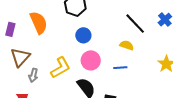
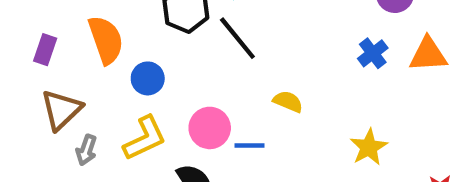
black line: (135, 24) -> (237, 38), moved
blue circle: (83, 35) -> (148, 78), moved
blue line: (120, 68) -> (250, 145), moved

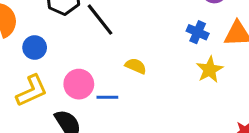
blue cross: (373, 53) -> (198, 32), turned -30
yellow star: (369, 147) -> (210, 70), moved

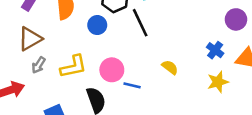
blue circle: (35, 48) -> (97, 25), moved
yellow semicircle: (136, 66) -> (170, 67), moved

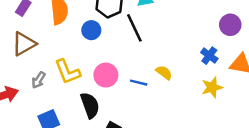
gray arrow: (39, 65) -> (39, 80), moved
yellow L-shape: (73, 67) -> (67, 72), turned 80
blue line: (132, 85) -> (139, 83), moved

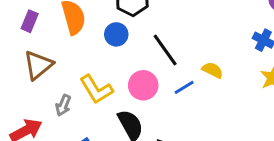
black line: (134, 28) -> (165, 50), moved
blue line: (139, 83) -> (184, 87), turned -35

